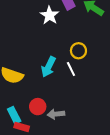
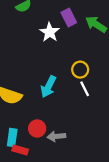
white line: (71, 69) -> (85, 89), moved
cyan rectangle: (14, 115) -> (12, 138), turned 35

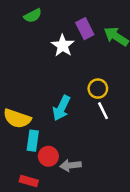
cyan rectangle: (12, 138) -> (33, 141), moved

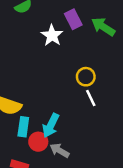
cyan arrow: (61, 108) -> (51, 125), moved
gray arrow: (70, 165) -> (60, 150), turned 36

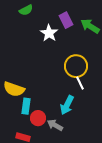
yellow circle: (86, 77) -> (76, 66), size x1.5
cyan arrow: (51, 125) -> (67, 105), moved

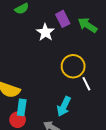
white line: (80, 83) -> (86, 84), moved
red circle: (38, 118) -> (18, 120), moved

